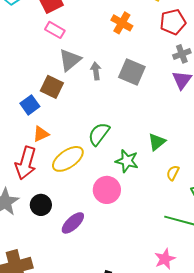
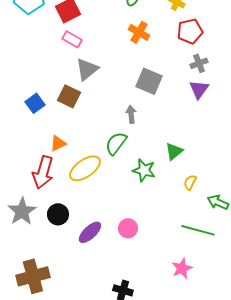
gray arrow: (96, 71) -> (131, 114), moved
blue square: (30, 105) -> (35, 103), moved
pink circle: (107, 190) -> (128, 228), moved, size x0.7

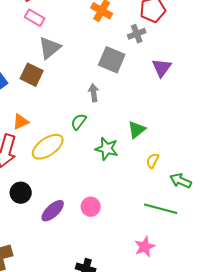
gray cross: (199, 63) -> (137, 34), moved
green semicircle: (116, 143) -> (79, 122), size x0.7

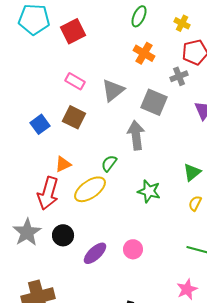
pink rectangle: (35, 18) -> (75, 81), moved
gray triangle: (50, 48) -> (113, 90), moved
gray arrow: (94, 93) -> (136, 135), size x1.6
green semicircle: (79, 122) -> (109, 163), moved
green triangle: (137, 130) -> (192, 172), moved

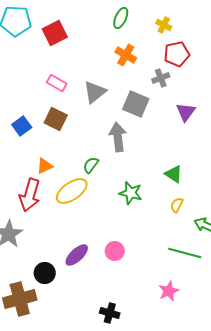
green triangle: (192, 172) -> (174, 174), turned -48
black circle: (63, 235) -> (45, 273), moved

